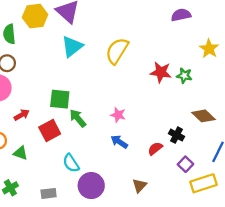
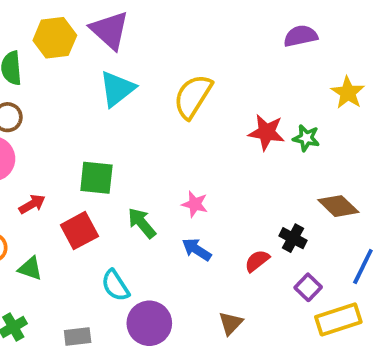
green arrow: (78, 118) -> (142, 223), moved

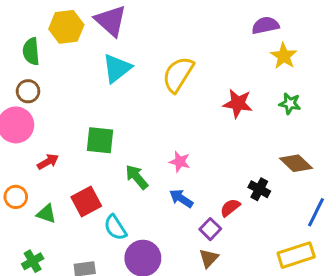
yellow star: (348, 93) -> (284, 56), moved
green star: (306, 138) -> (290, 103), moved
red square: (79, 231) -> (86, 201), moved
purple square: (308, 287) -> (210, 229), moved

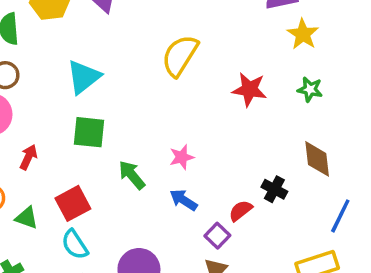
cyan triangle: (117, 68) -> (84, 77), moved
red arrow: (48, 162) -> (28, 157), turned -35
pink star: (180, 162) -> (182, 157), turned -30
brown diamond: (296, 163) -> (317, 159), turned 40
cyan semicircle: (115, 228) -> (75, 244), moved

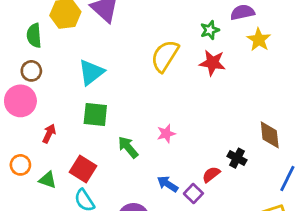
red star: (249, 89) -> (212, 63), moved
green star: (310, 89) -> (210, 30), moved, turned -30
blue arrow: (183, 200) -> (168, 184), moved
red square: (73, 203) -> (83, 169), turned -30

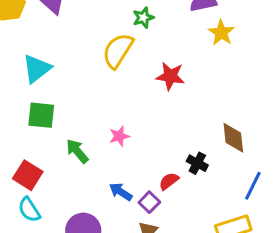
green star: (210, 30) -> (143, 18), moved
red star: (212, 63) -> (170, 76), moved

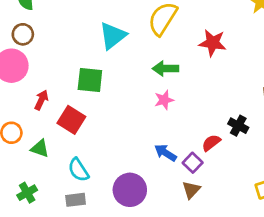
cyan triangle: (37, 69) -> (113, 36), moved
green arrow: (77, 151) -> (166, 69), moved, turned -50
red square: (28, 175) -> (71, 120), moved

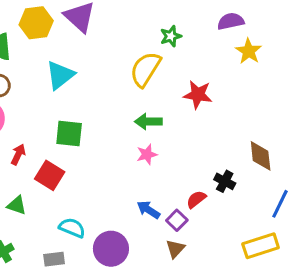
cyan triangle: (113, 36) -> (60, 75), moved
cyan semicircle: (78, 170) -> (72, 228), moved, turned 145

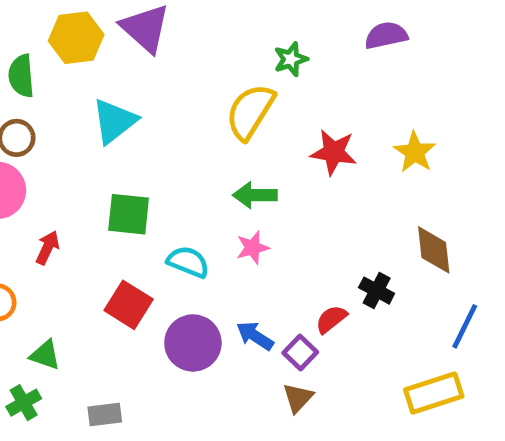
yellow star: (249, 51) -> (415, 152), moved
red square: (50, 175) -> (129, 305), moved
green triangle: (17, 205) -> (45, 355), moved
cyan semicircle: (72, 228) -> (188, 262), moved
purple circle: (111, 249) -> (193, 343), moved

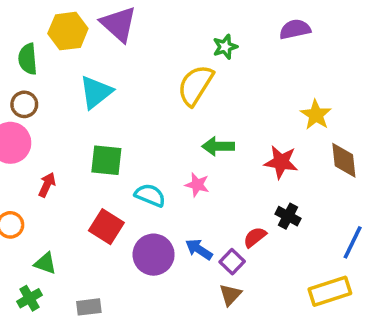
red star: (334, 152) -> (281, 162), moved
green arrow: (255, 195) -> (218, 146), moved
pink star: (253, 248) -> (197, 185), turned 30
brown diamond: (434, 250) -> (344, 160), moved

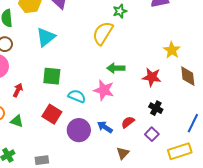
pink star: (197, 185) -> (104, 90), size x1.5
red semicircle: (255, 237) -> (128, 122), moved
purple square: (232, 262) -> (152, 134), moved
green triangle: (45, 263) -> (17, 121), moved

